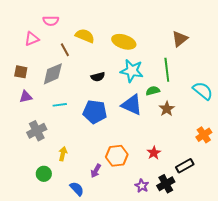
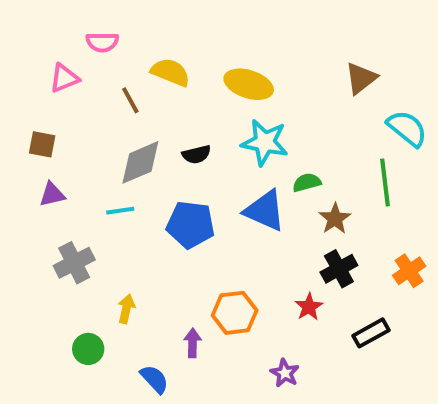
green line: (167, 70) -> (385, 183), moved
gray diamond: (53, 74) -> (140, 162), moved
cyan semicircle: (203, 91) -> (407, 128), moved
purple arrow: (96, 171) -> (193, 343), turned 152
black cross: (166, 184) -> (339, 269), moved

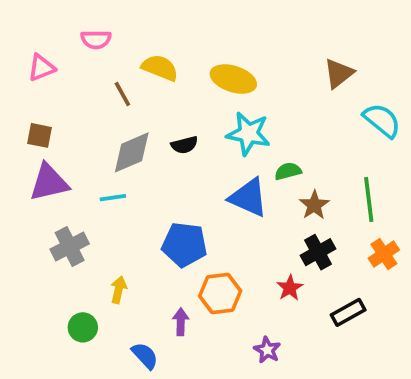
pink triangle: (64, 78) -> (41, 68), moved
green line: (385, 183) -> (369, 199), moved
purple triangle: (52, 195) -> (49, 183), size x1.6
blue pentagon: (191, 225) -> (184, 245), moved

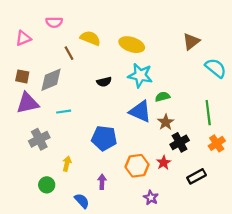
gray diamond: (132, 152) -> (51, 80), moved
brown star: (314, 205) -> (166, 122), moved
orange hexagon: (220, 294) -> (137, 166), moved

